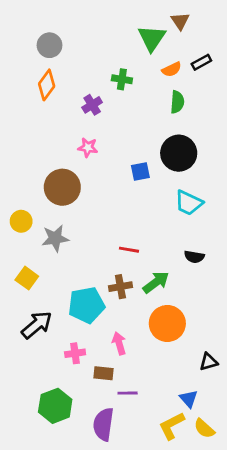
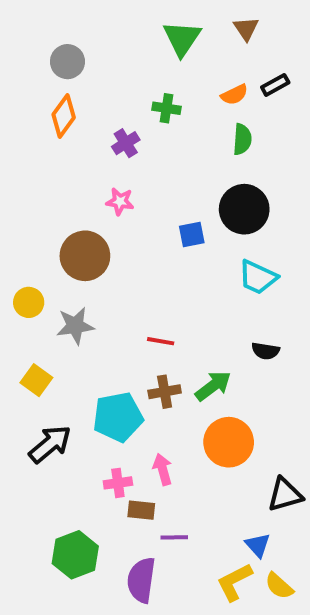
green triangle: (152, 38) -> (182, 38), moved
red line: (129, 250) -> (161, 341), moved
pink cross: (75, 353) -> (118, 483), moved
black triangle: (209, 362) -> (285, 495), size x1.4

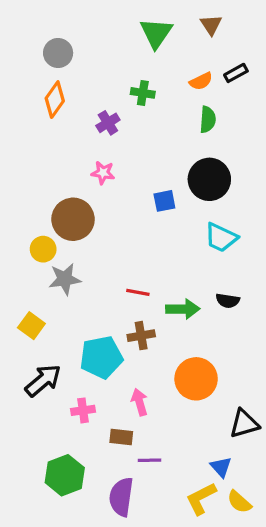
yellow circle: (29, 302) -> (43, 249), moved
green arrow: (213, 386) -> (183, 309), moved, turned 36
pink cross: (118, 483) -> (83, 410), moved

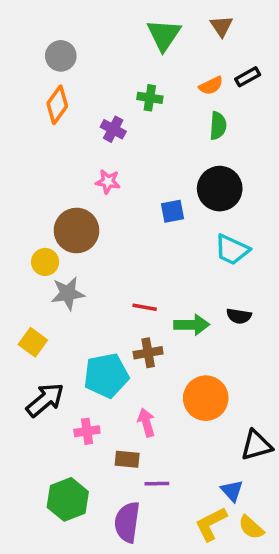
purple cross: (108, 123) -> (113, 129), turned -30

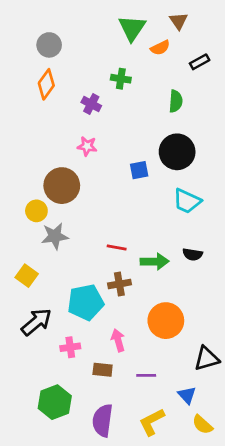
orange semicircle: (211, 86) -> (160, 48), moved
purple line: (157, 484) -> (146, 375), moved
yellow L-shape: (211, 524) -> (152, 422), moved

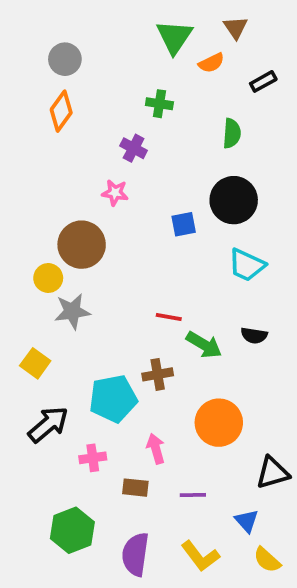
purple cross: (91, 104) -> (134, 148), moved
red line: (117, 247) -> (169, 317), moved
green arrow: (155, 261) -> (204, 345), turned 32
yellow L-shape: (152, 422) -> (200, 556), turned -100

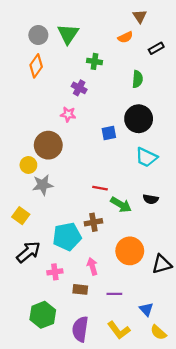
green triangle: (174, 37) -> (68, 34), moved
black triangle: (273, 473) -> (162, 264), moved

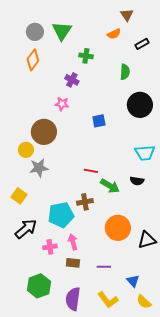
black circle: (139, 119) -> (140, 105), moved
cyan trapezoid: (146, 157) -> (145, 153), moved, turned -30
pink arrow: (92, 266) -> (73, 242), moved

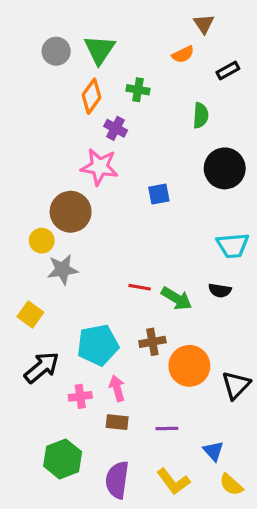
orange diamond: (33, 60) -> (91, 96), moved
pink star: (62, 104) -> (99, 167), size x1.6
red line: (91, 171) -> (140, 287), moved
brown cross: (85, 202) -> (152, 342), moved
black triangle: (147, 240) -> (236, 385), turned -30

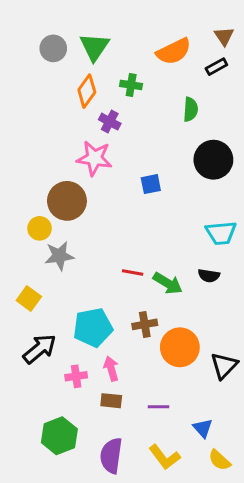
brown triangle: (204, 24) -> (224, 36), moved
orange semicircle: (183, 54) -> (174, 51), size x1.6

